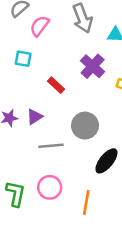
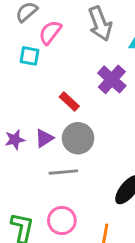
cyan square: (23, 59) -> (30, 56), moved
gray circle: (85, 126) -> (78, 138), moved

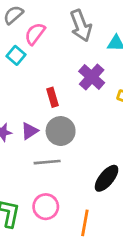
cyan square: (30, 56) -> (16, 55), turned 30
red rectangle: (69, 101) -> (52, 97), turned 30

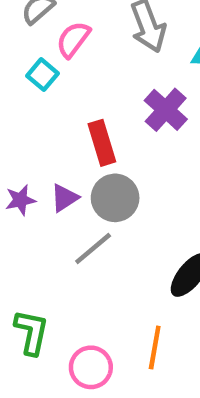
red rectangle: (52, 97) -> (102, 143), size x1.4
gray line: (47, 162) -> (93, 248), turned -35
pink circle: (46, 207) -> (91, 367), moved

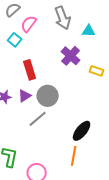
red rectangle: (102, 143) -> (30, 70), moved
orange line: (155, 348) -> (74, 156), moved

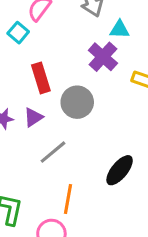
cyan triangle: (89, 31) -> (120, 30), moved
gray circle: (48, 96) -> (77, 102), moved
orange line: (74, 156) -> (68, 199), moved

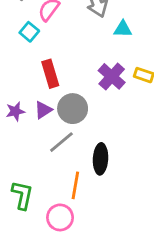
purple cross: (103, 57) -> (112, 76), moved
gray circle: (77, 102) -> (73, 109), moved
black ellipse: (120, 170) -> (101, 159), moved, turned -36

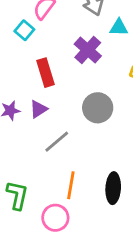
purple cross: (112, 76) -> (88, 50), moved
gray circle: (73, 109) -> (98, 108), moved
black ellipse: (101, 159) -> (113, 188), moved

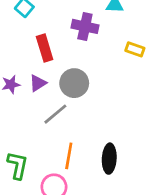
purple cross: (88, 50) -> (85, 26), turned -30
gray circle: (98, 108) -> (74, 83), moved

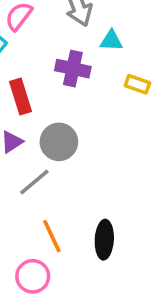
yellow rectangle: (135, 49) -> (137, 84), moved
orange line: (69, 156) -> (52, 236), turned -35

